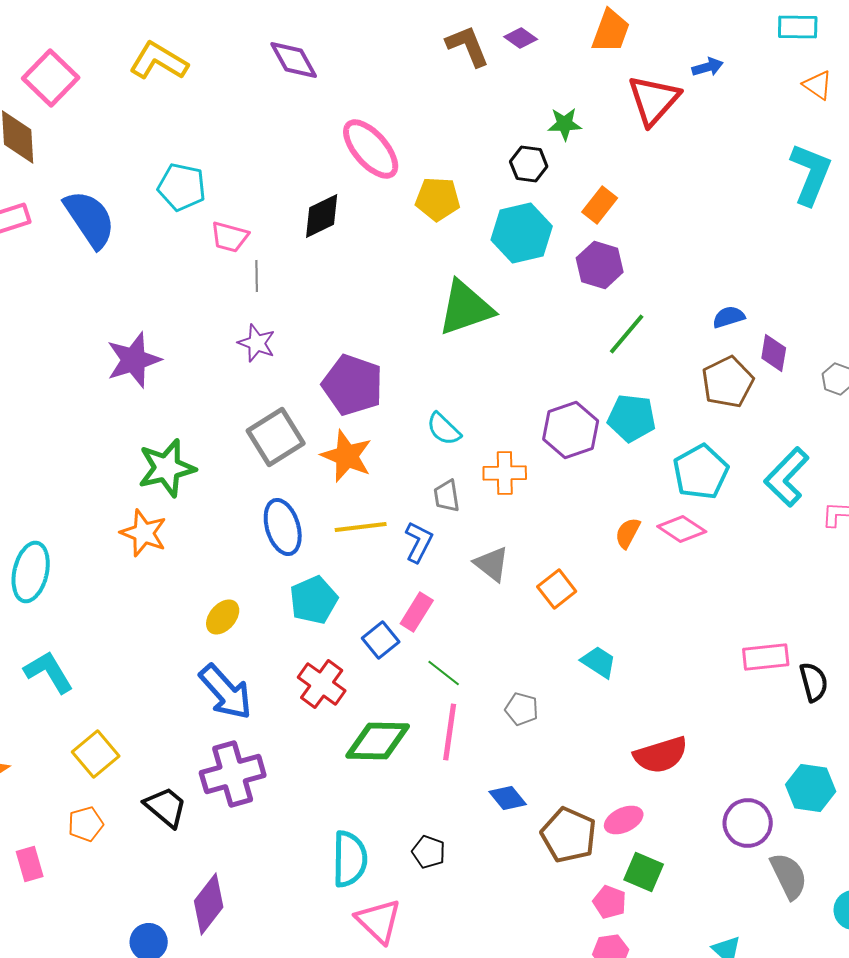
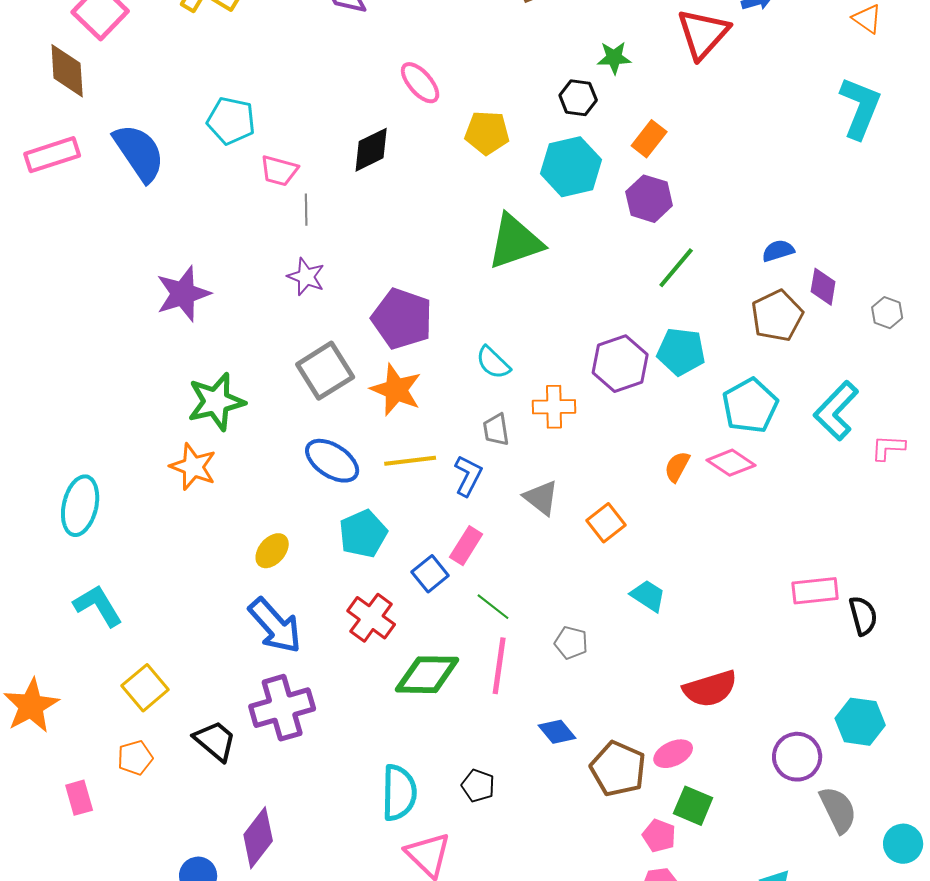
pink ellipse: (371, 149) -> (420, 83), size x0.7
blue ellipse: (283, 527) -> (332, 461), turned -40

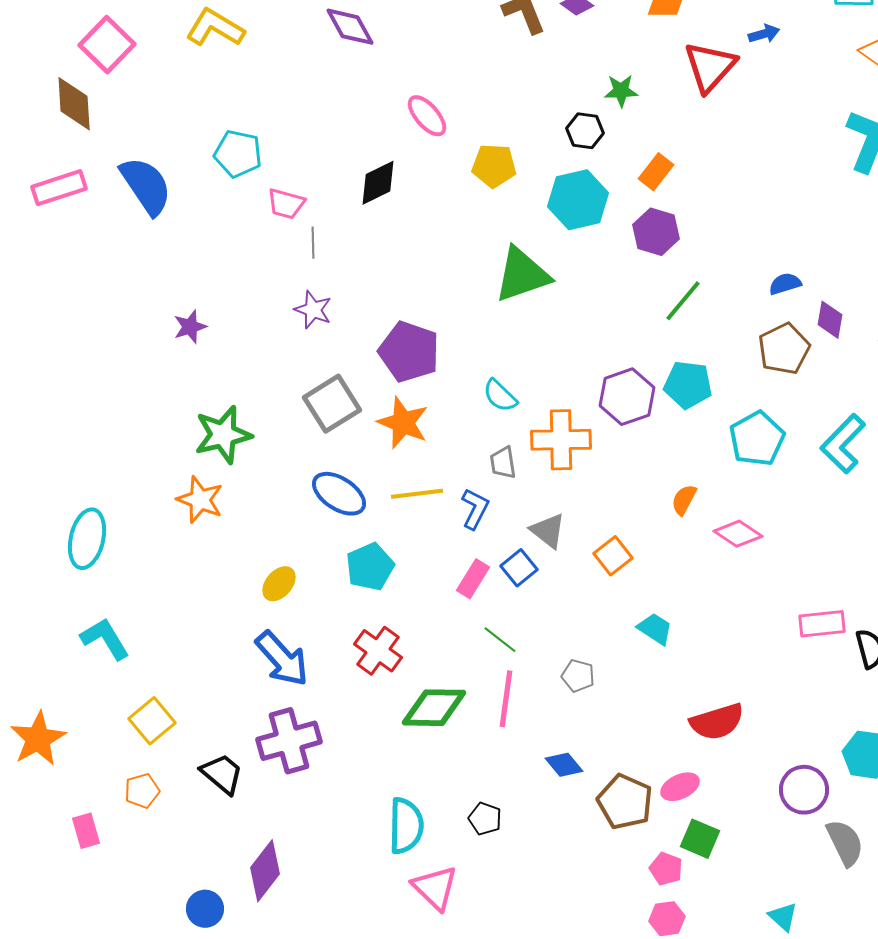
purple star: (183, 294) -> (190, 327), size x0.6
orange cross: (554, 407) -> (561, 440), size x1.4
pink diamond: (731, 463) -> (738, 534), moved
blue square: (430, 574) -> (519, 568), moved

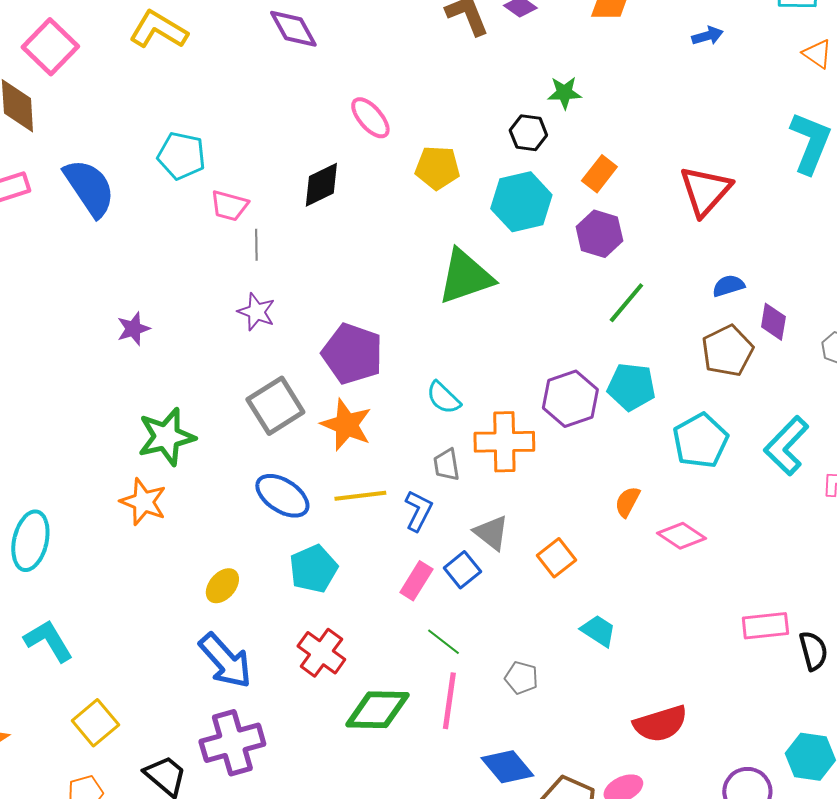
red triangle: (710, 67) -> (705, 191), moved
blue diamond: (564, 765) -> (507, 767), size x1.4

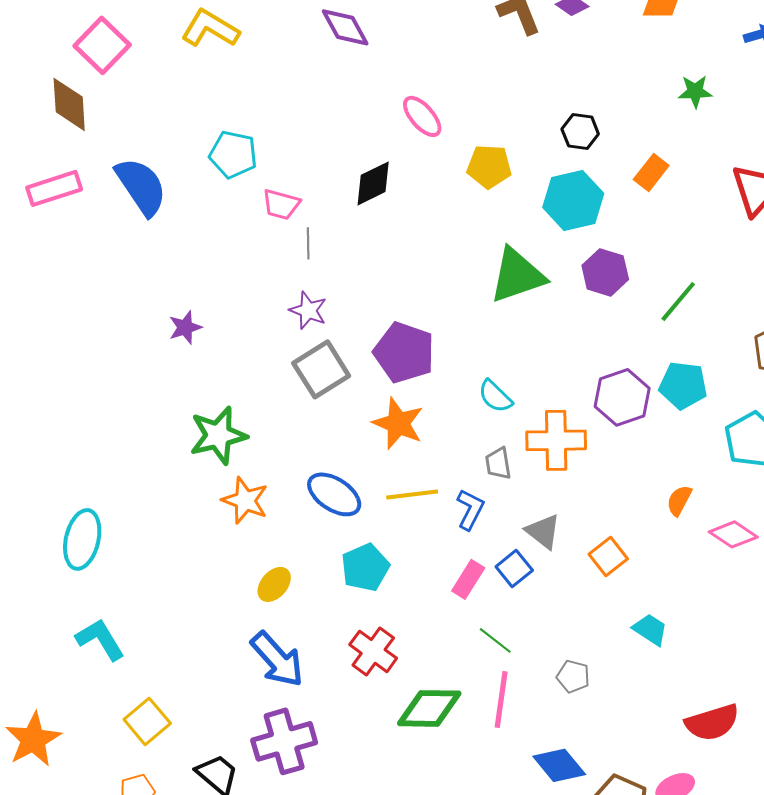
green star: (564, 93) -> (695, 91), moved
purple hexagon: (599, 234) -> (605, 272), moved
gray square: (275, 406) -> (321, 369), moved
orange star: (143, 502) -> (245, 500), moved

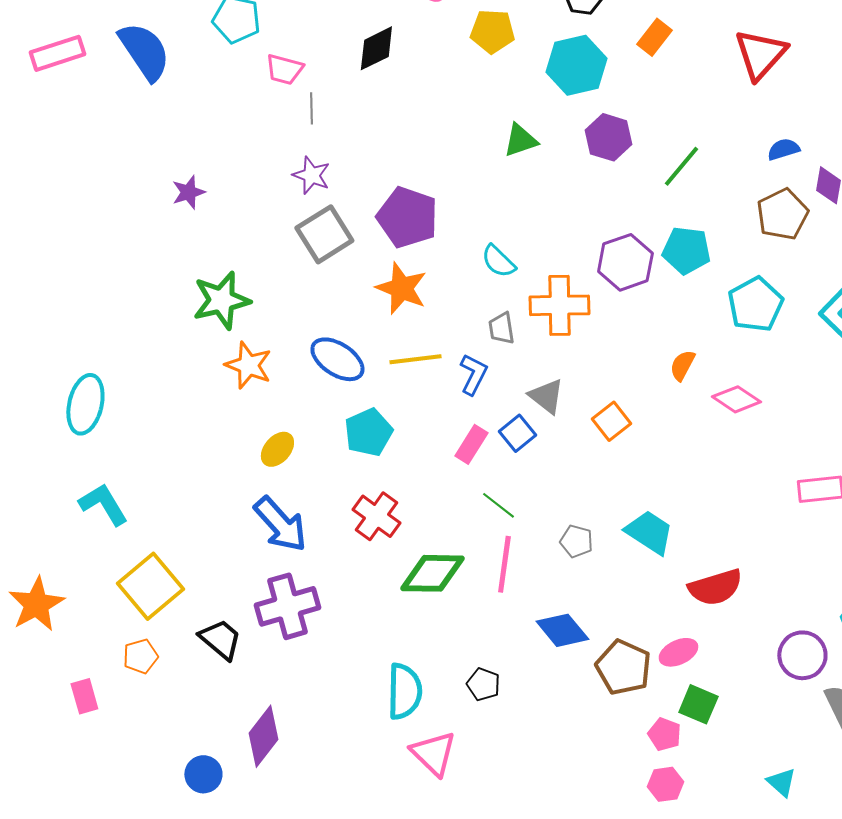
green triangle: (517, 275) -> (520, 140), size x0.6
cyan trapezoid: (650, 629) -> (649, 532), moved, size x1.4
yellow square: (147, 721) -> (150, 586), size x1.4

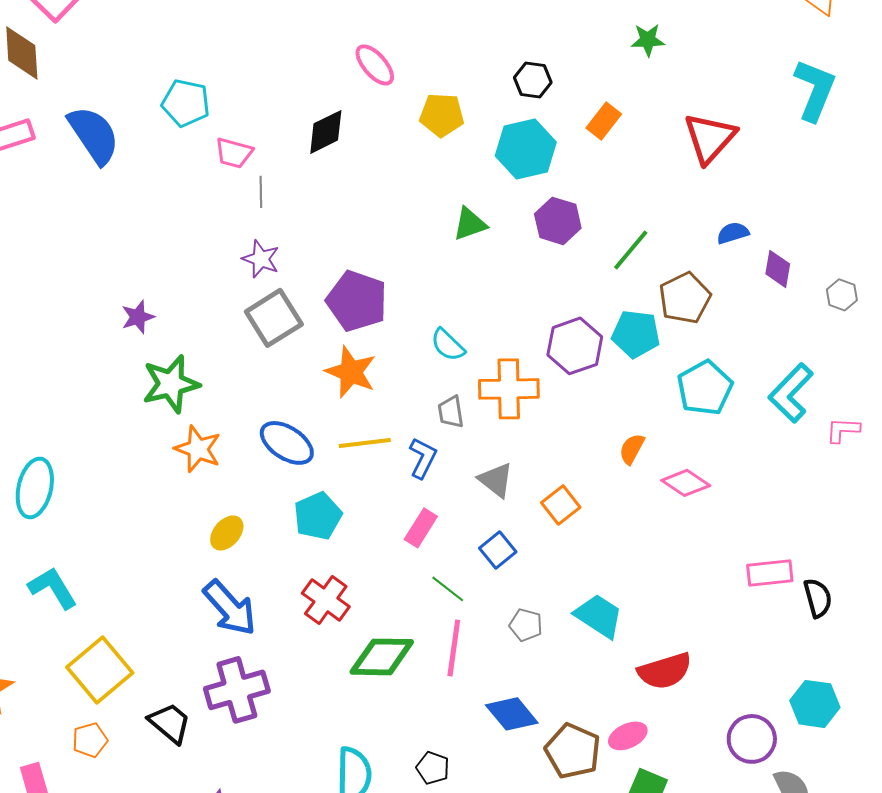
purple star: (188, 192) -> (138, 317), moved
brown pentagon: (782, 214) -> (685, 298), moved
blue square: (517, 433) -> (498, 550), moved

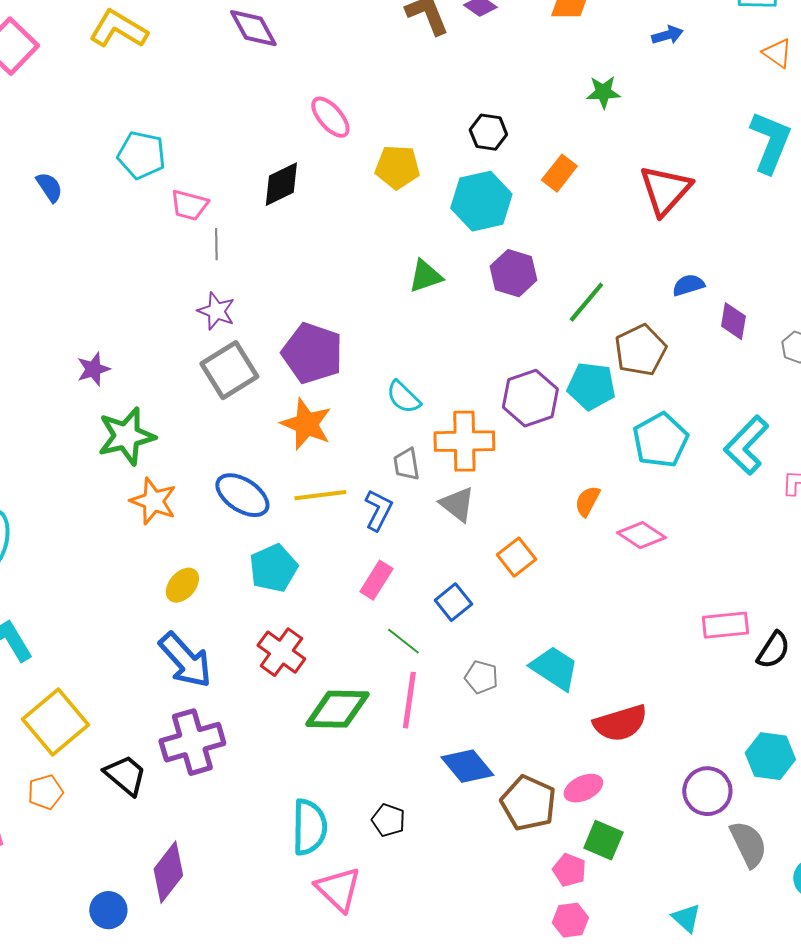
blue semicircle: (94, 135) -> (49, 187), size x0.5
gray triangle: (496, 480) -> (457, 504), moved
black semicircle: (818, 598) -> (773, 650), turned 48

